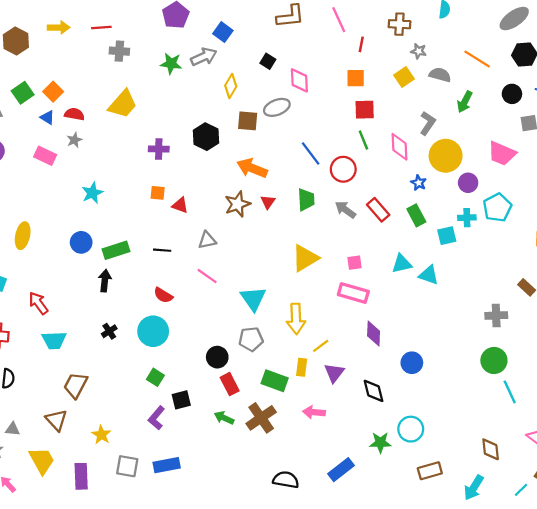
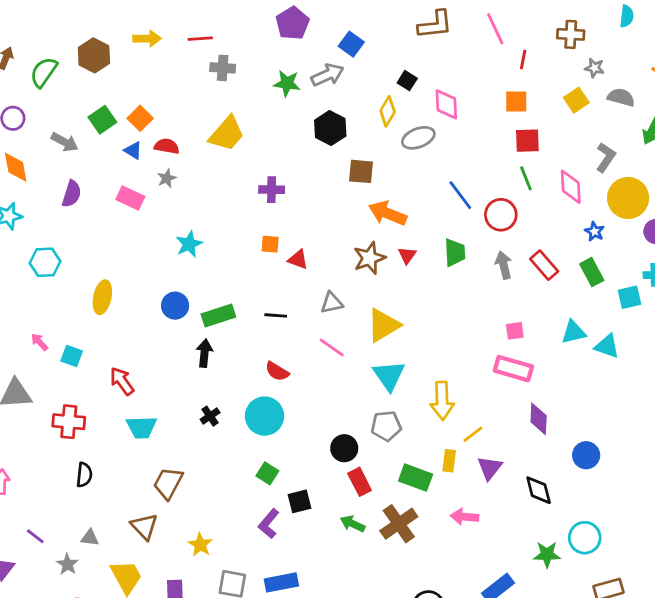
yellow diamond: (231, 86) -> (388, 111), moved
brown square: (248, 121) -> (361, 171), moved
black hexagon: (206, 137) -> (330, 128), moved
gray arrow: (345, 210) -> (504, 265), turned 40
yellow triangle: (305, 258) -> (383, 325), moved

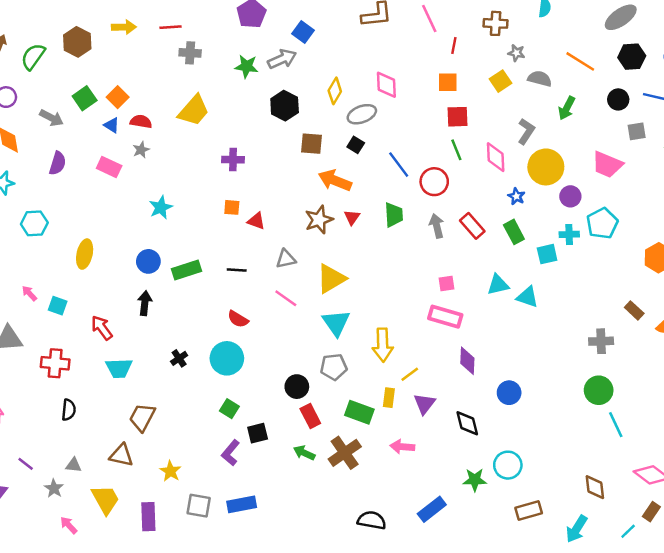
black square: (407, 81) -> (356, 145), moved
black arrow: (204, 353) -> (145, 303), moved
brown triangle: (144, 527) -> (121, 455), turned -35

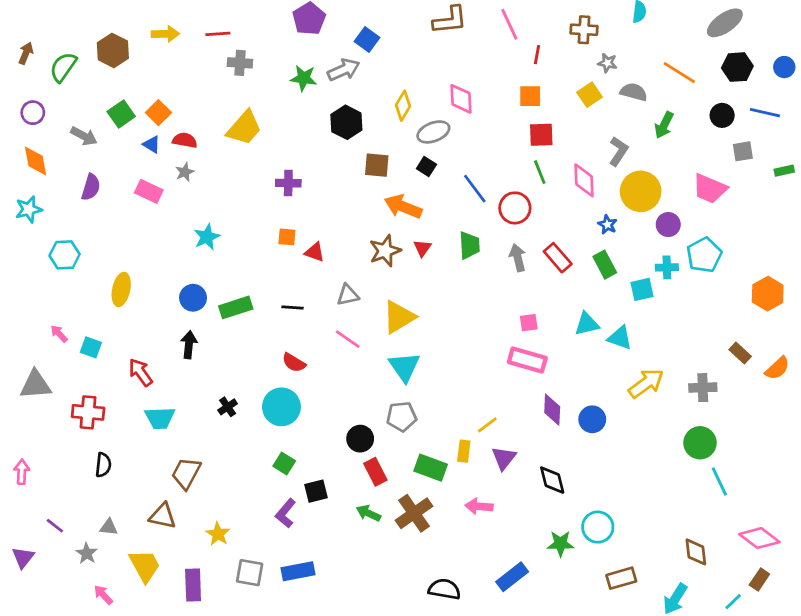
yellow arrow: (383, 345) -> (646, 383), moved, turned -124
blue circle: (509, 393) -> (592, 419), moved

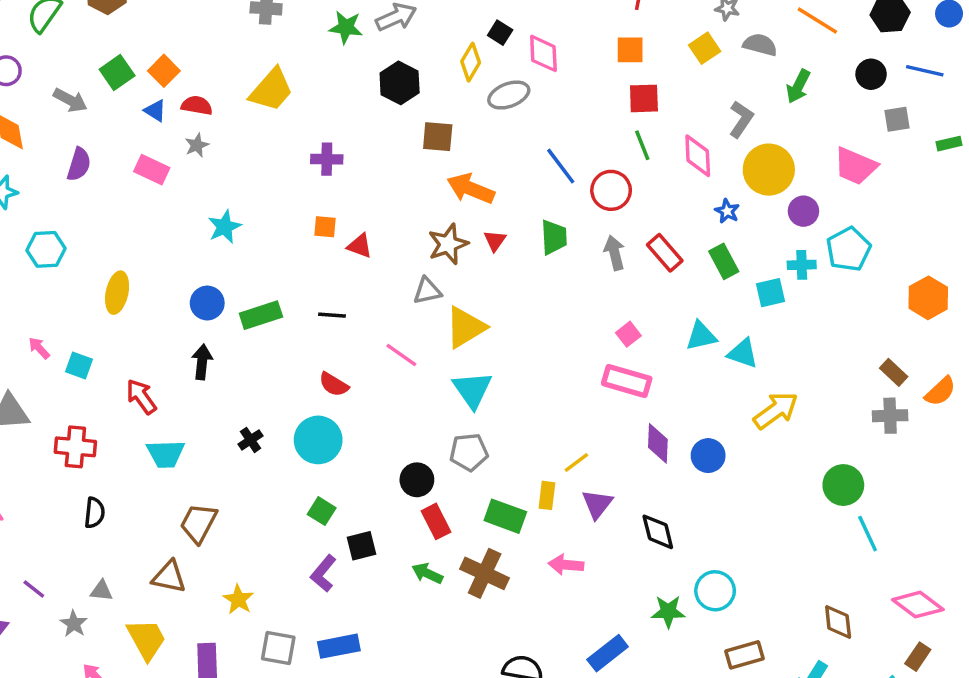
black square: (426, 167) -> (500, 33), moved
gray triangle: (348, 295) -> (427, 291), moved
pink square: (529, 323) -> (628, 334), turned -30
gray cross: (703, 388) -> (890, 416), moved
brown cross: (414, 513) -> (485, 573), turned -30

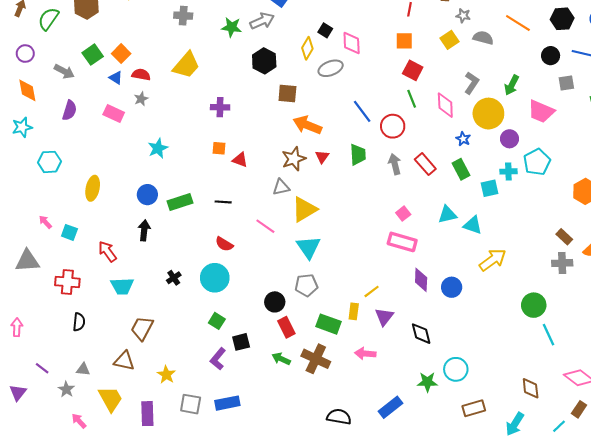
green arrow: (798, 86) -> (512, 85), moved
red square: (644, 98) -> (413, 70), turned 30

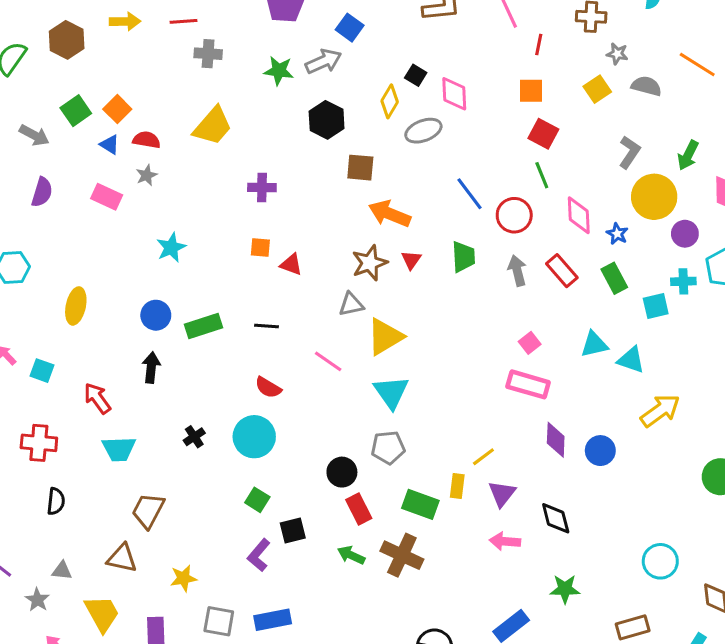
pink diamond: (445, 105) -> (579, 215), moved
pink arrow: (365, 354) -> (505, 541), moved
cyan circle: (456, 369) -> (660, 561), moved
yellow star: (166, 375) -> (183, 578), turned 30

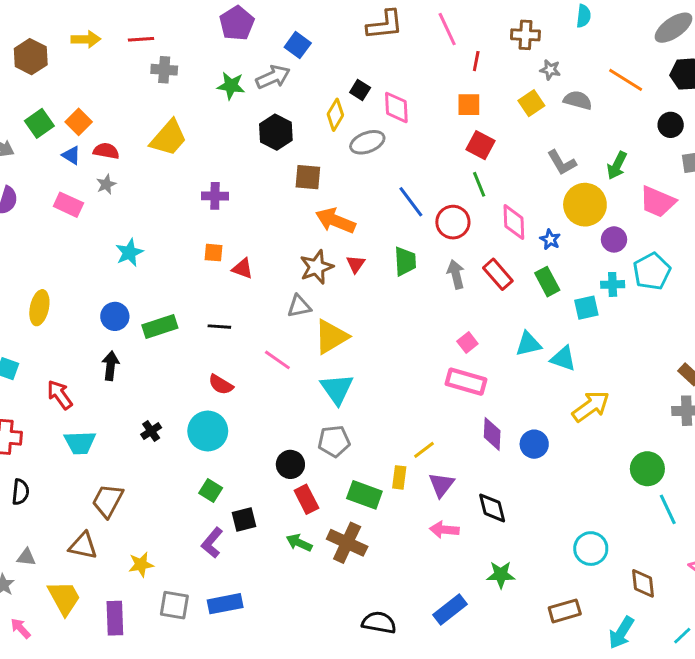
gray L-shape: (630, 152) -> (562, 163), turned 116

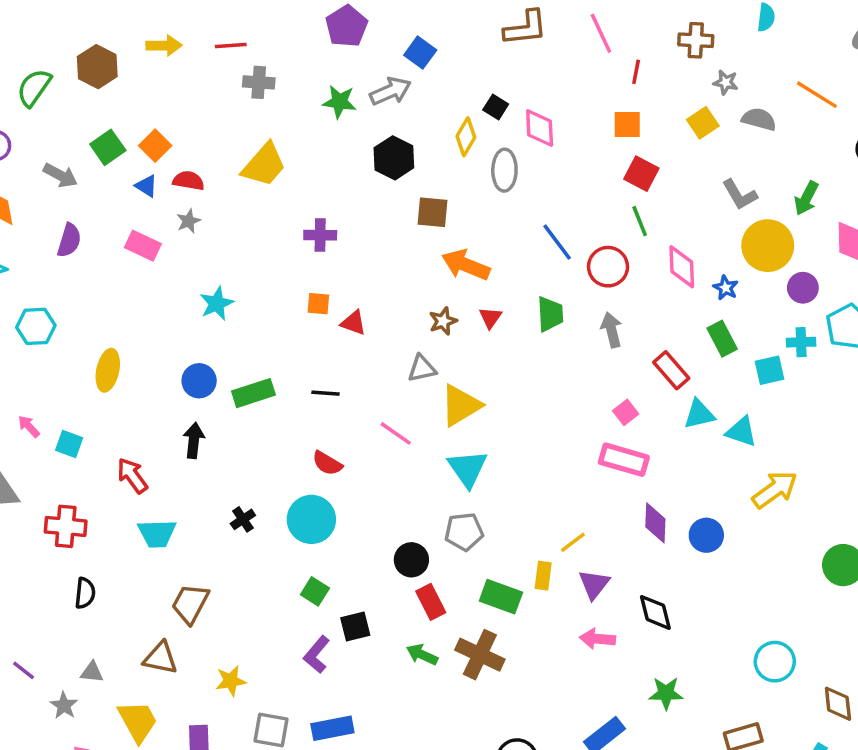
gray ellipse: (367, 142) -> (504, 170), turned -68
brown star: (317, 267) -> (443, 321), size x0.7
red rectangle: (498, 274) -> (671, 370), moved

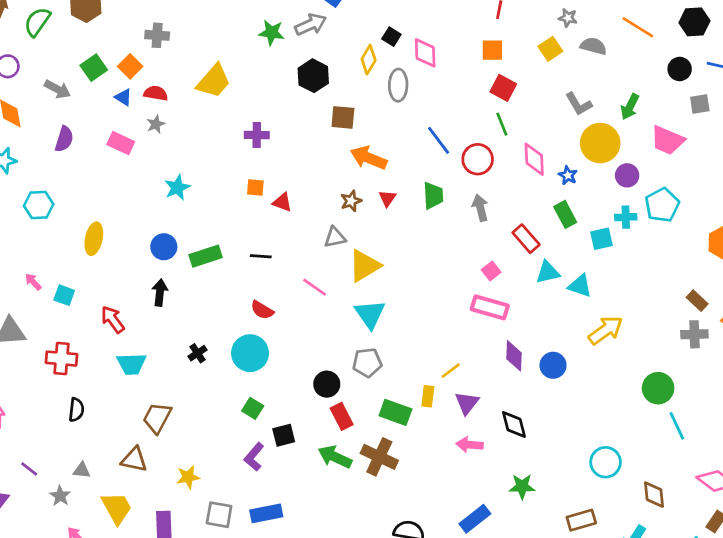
gray cross: (259, 82) -> (157, 35), moved
green arrow: (422, 655) -> (335, 457), size x1.4

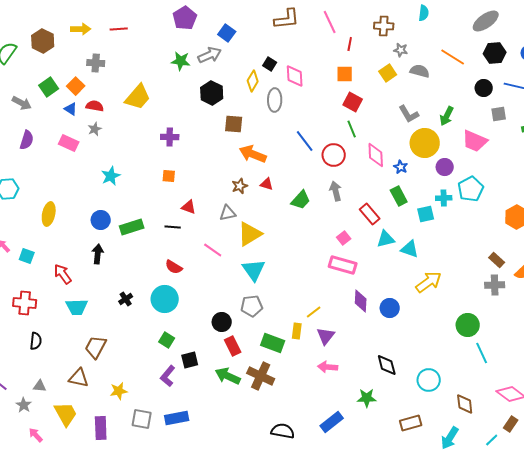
green trapezoid: (433, 196) -> (301, 200), moved, turned 45
red triangle: (387, 198) -> (267, 184), turned -48
red triangle: (282, 202) -> (189, 207), moved
black diamond: (514, 425) -> (387, 365), moved

